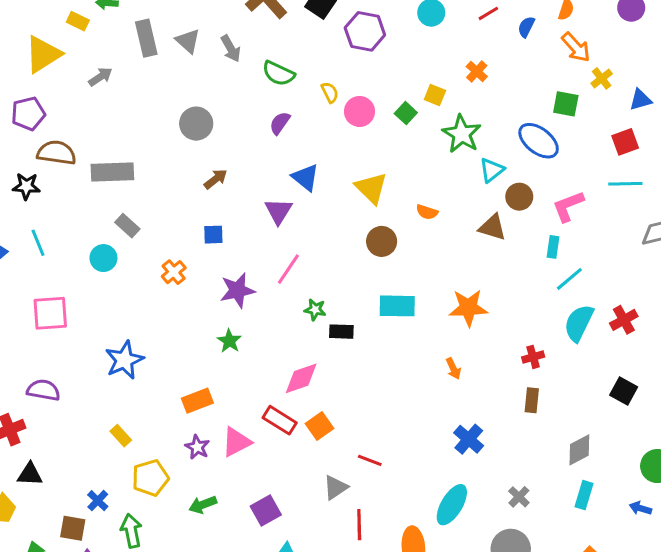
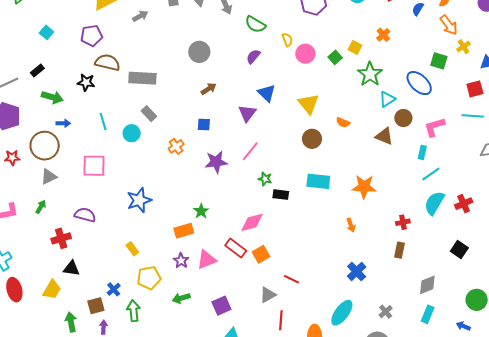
cyan line: (38, 243) -> (103, 122), moved
green star: (229, 341) -> (201, 211), moved
brown square: (73, 528) -> (96, 306), turned -30

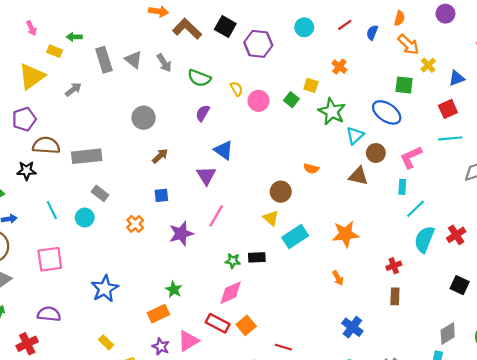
yellow triangle: (308, 104) -> (271, 218), moved, size x0.7
green star: (265, 179) -> (233, 261), moved
cyan rectangle: (318, 181) -> (295, 237), turned -30
gray diamond: (427, 285) -> (448, 333), moved

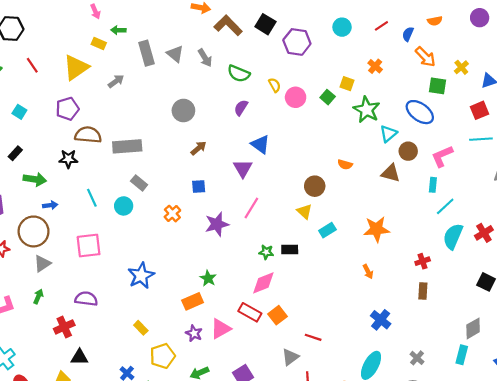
orange semicircle: (399, 18) -> (435, 21), turned 64
pink arrow: (32, 28) -> (95, 11), moved
orange arrow: (408, 44) -> (425, 57), moved
cyan rectangle: (295, 237) -> (327, 230), size x0.7

